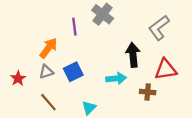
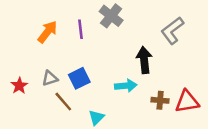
orange arrow: (48, 48) -> (47, 32), moved
red triangle: (166, 69) -> (187, 102), moved
brown line: (48, 102) -> (63, 102), moved

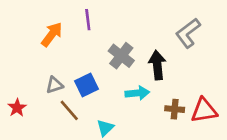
gray cross: (111, 16) -> (121, 56), moved
purple line: (80, 29) -> (88, 20), moved
red star: (19, 86) -> (17, 108), moved

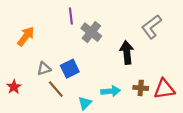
orange arrow: (52, 34) -> (26, 36), moved
gray cross: (121, 56) -> (91, 32), moved
cyan arrow: (137, 93) -> (111, 91), moved

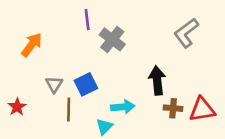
black arrow: (127, 52) -> (157, 80), moved
gray triangle: (44, 69) -> (54, 84), turned -40
brown line: (56, 89) -> (69, 110), turned 42
cyan arrow: (111, 91) -> (123, 107), moved

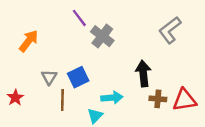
purple line: (87, 20) -> (79, 18), turned -30

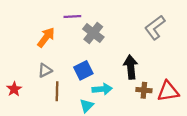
purple line: (79, 18) -> (72, 16), turned -56
orange arrow: (29, 41) -> (46, 37), moved
gray triangle: (49, 77) -> (45, 70), turned 32
blue square: (78, 77) -> (83, 70), moved

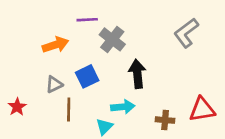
orange arrow: (46, 37) -> (55, 45), turned 35
black arrow: (131, 67) -> (137, 74), moved
blue square: (83, 70) -> (87, 76), moved
brown cross: (144, 90) -> (165, 120), moved

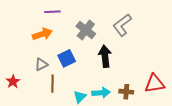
purple line: (87, 20) -> (52, 12), moved
gray L-shape: (186, 33) -> (122, 25), moved
cyan arrow: (123, 107) -> (101, 93), moved

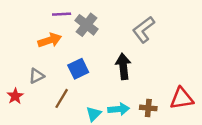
gray cross: (86, 30) -> (87, 25), moved
gray triangle: (41, 64) -> (37, 76), moved
brown line: (52, 84) -> (62, 98), turned 30

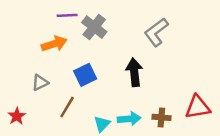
red star: (15, 96) -> (17, 116), moved

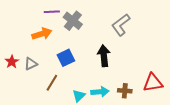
red star: (17, 116) -> (12, 62), moved

